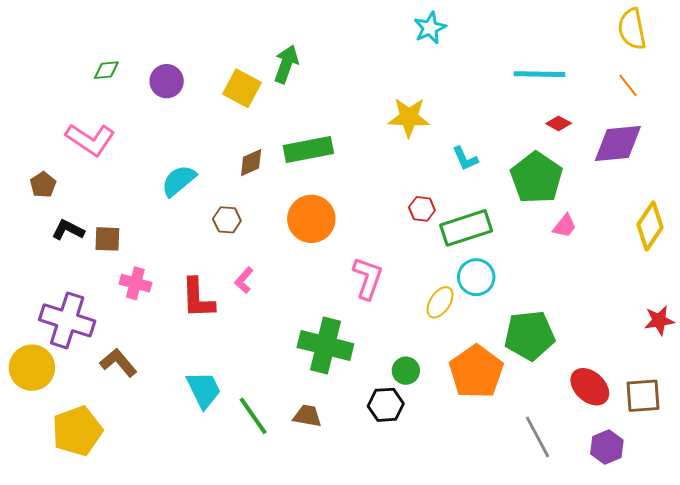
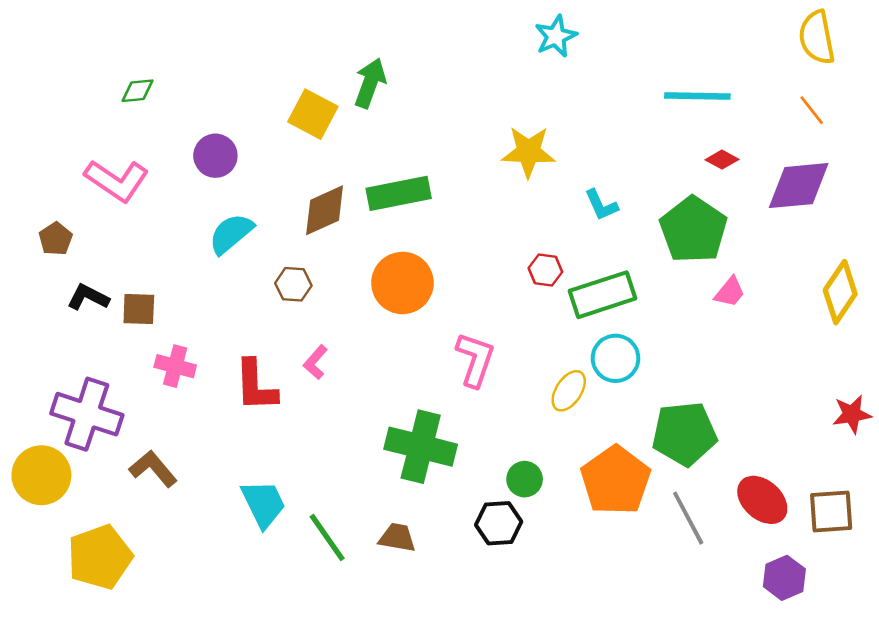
purple circle: (167, 81) -> (215, 156), moved
brown diamond: (251, 163) -> (325, 210), size x1.4
gray line: (538, 437) -> (688, 518), moved

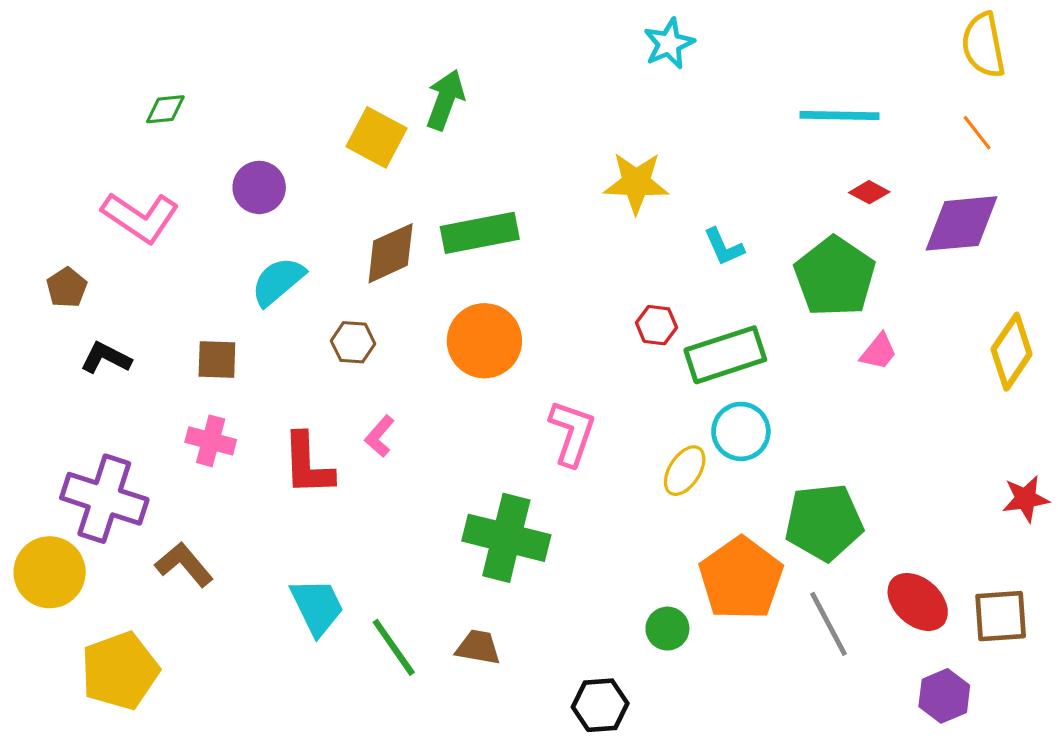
brown square: (139, 309) -> (217, 360), moved
green circle: (525, 479) -> (667, 629), moved
black hexagon: (499, 523) -> (600, 705), moved

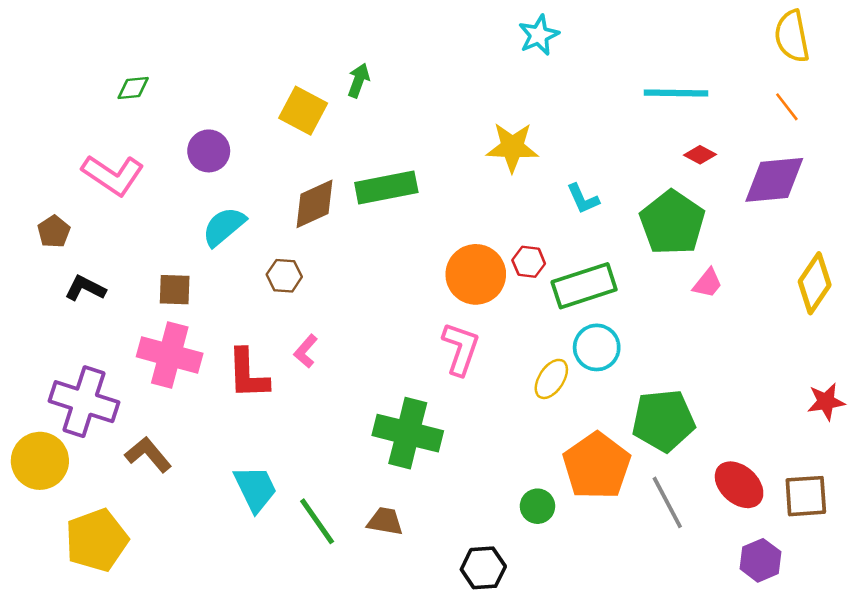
green arrow: (445, 100) -> (359, 80), size x0.7
orange circle: (484, 341) -> (476, 274), moved
pink cross: (211, 441) -> (170, 355), size x1.6

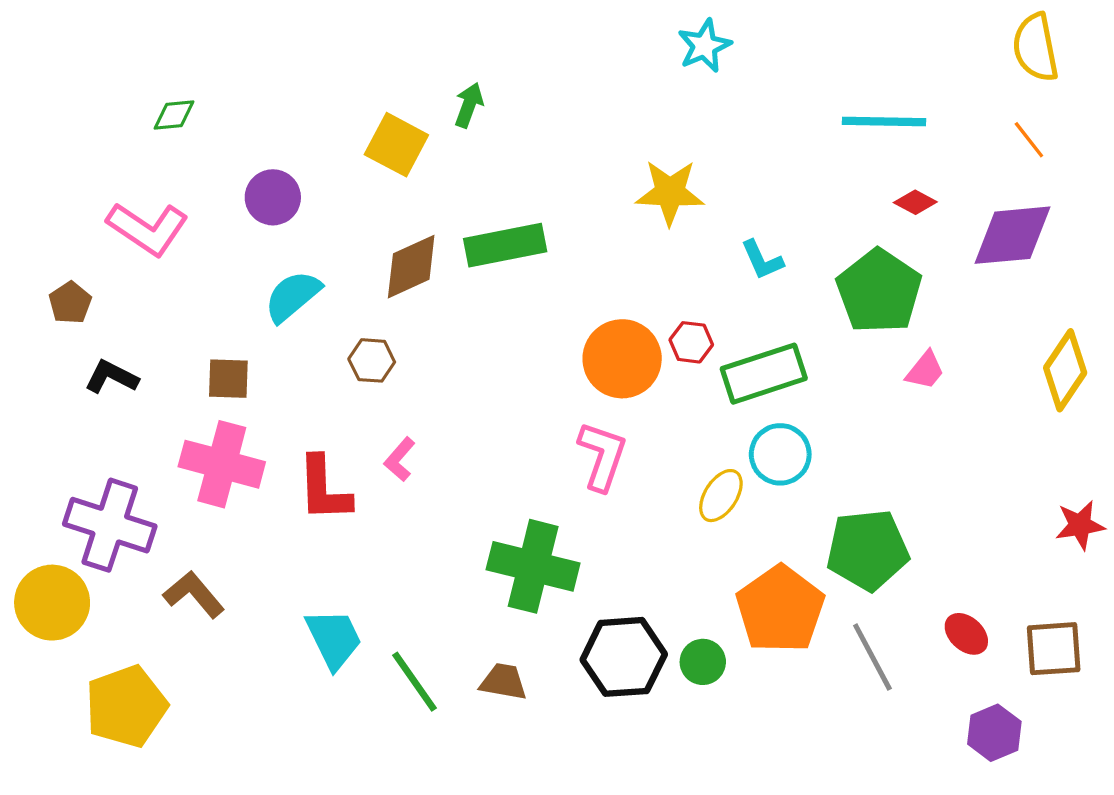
red ellipse: (739, 485) -> (966, 634), size x0.7
black hexagon: (483, 568) -> (624, 657), moved, size x1.4

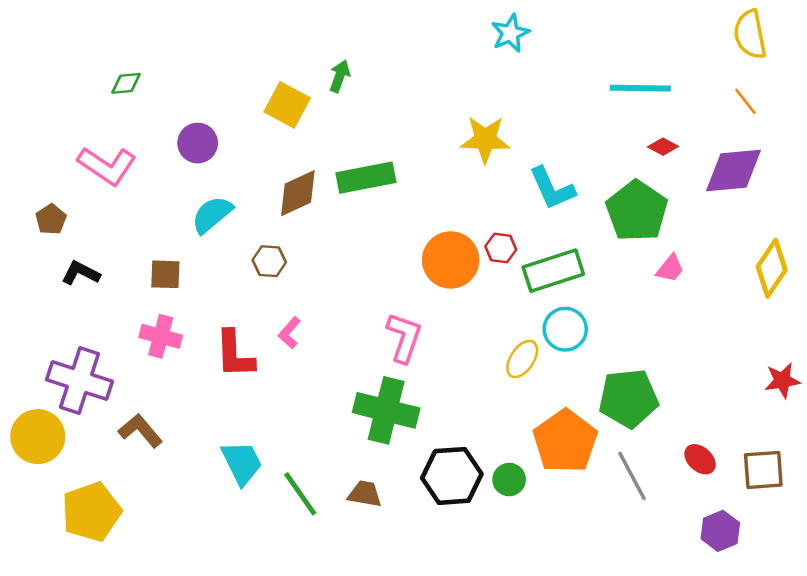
cyan L-shape: (762, 260) -> (552, 188), size x1.5
pink L-shape: (602, 456) -> (404, 338), moved
pink cross: (222, 464) -> (161, 336), size x0.7

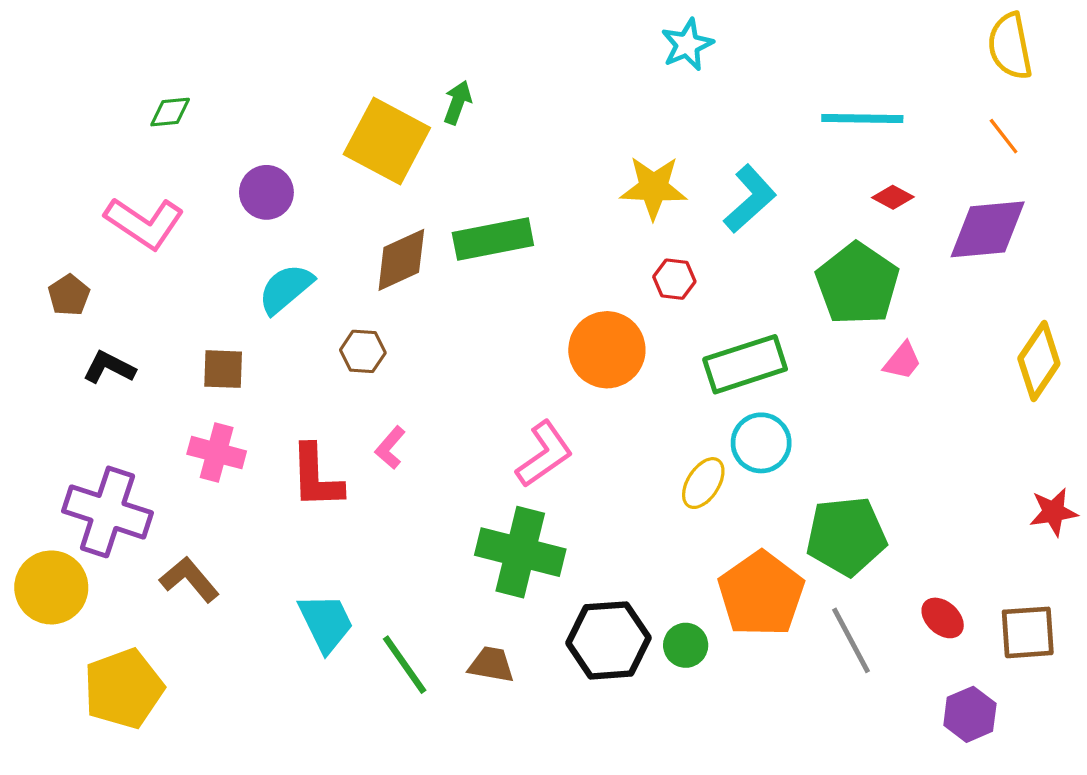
yellow square: (287, 105) -> (387, 141), size x1.4
cyan L-shape: (552, 188) -> (750, 199), moved, turned -108
red hexagon: (501, 248) -> (674, 279), moved
pink L-shape: (404, 338) -> (544, 454), turned 36

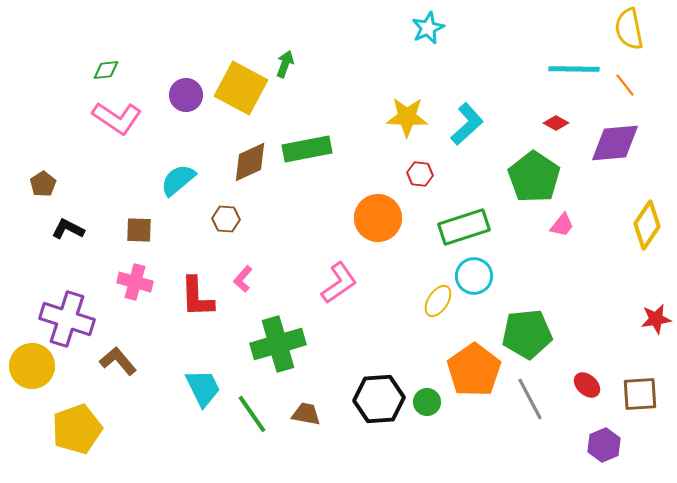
cyan line: (862, 118) -> (574, 69), moved
purple circle: (266, 192) -> (186, 95), moved
pink L-shape: (144, 223) -> (117, 118), moved
green cross: (520, 552) -> (278, 344), moved, turned -30

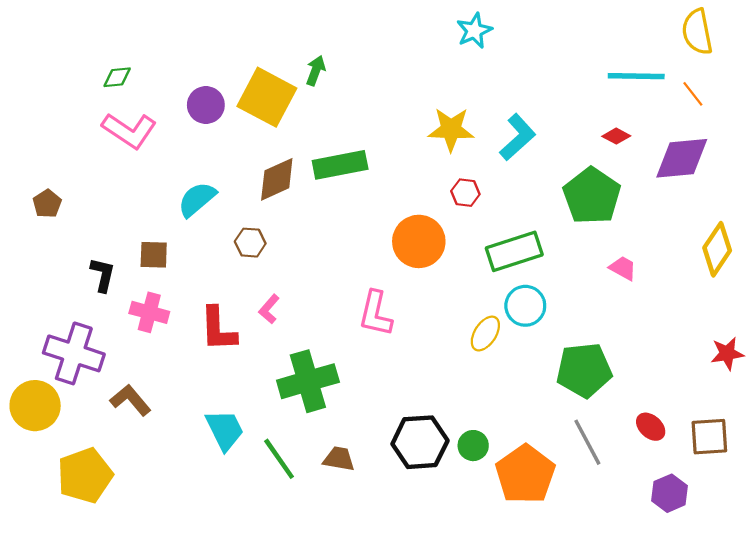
pink trapezoid: (562, 225) -> (623, 268), moved, turned -100
black L-shape: (68, 229) -> (103, 275), moved, turned 76
pink L-shape: (339, 283) -> (376, 314), turned 138
orange pentagon: (474, 370) -> (525, 474), moved

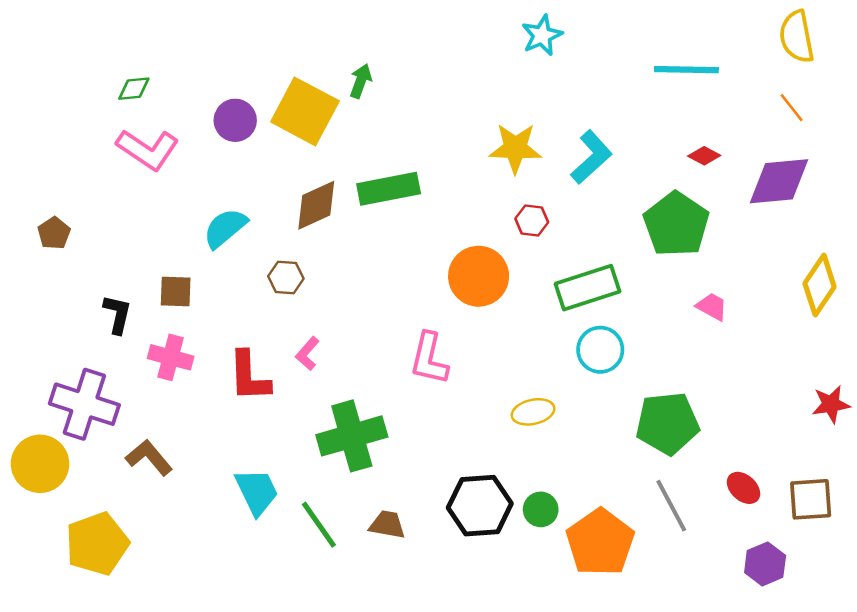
cyan line: (636, 76) -> (686, 70), moved
yellow ellipse: (485, 333) -> (533, 412), moved, turned 44

